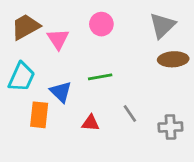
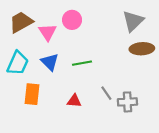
pink circle: (101, 24) -> (72, 20), moved
blue triangle: (61, 92) -> (50, 62), moved
gray cross: (170, 127) -> (127, 102), moved

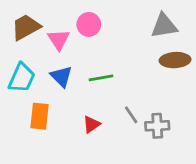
gray triangle: (133, 21) -> (164, 26), turned 35
red triangle: (74, 101) -> (91, 124), turned -40

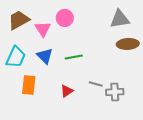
gray line: (131, 115) -> (96, 84), turned -40

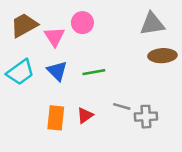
cyan trapezoid: (16, 57) -> (20, 72), turned 30
orange rectangle: (29, 85) -> (56, 118), moved

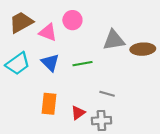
gray triangle: (152, 24) -> (114, 40), moved
pink triangle: (54, 37) -> (48, 32), turned -36
red triangle: (85, 115) -> (78, 113), moved
gray cross: (146, 117) -> (101, 121), moved

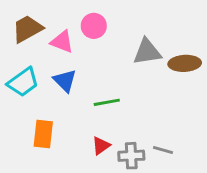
green line: (83, 64) -> (107, 102), moved
gray line: (107, 94) -> (163, 150), moved
orange rectangle: (49, 104) -> (43, 134), moved

